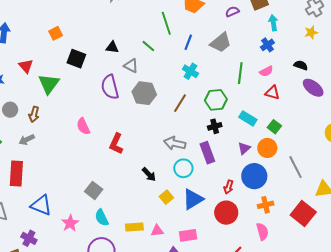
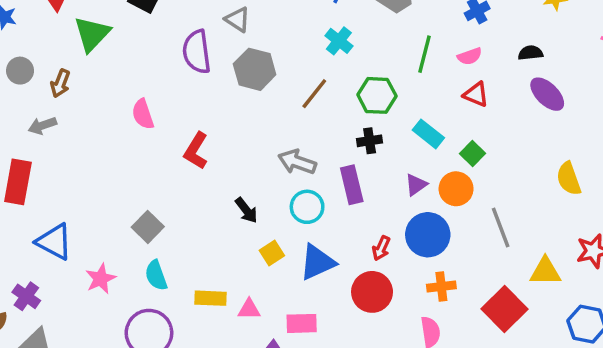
black semicircle: (301, 65) -> (530, 53), turned -32

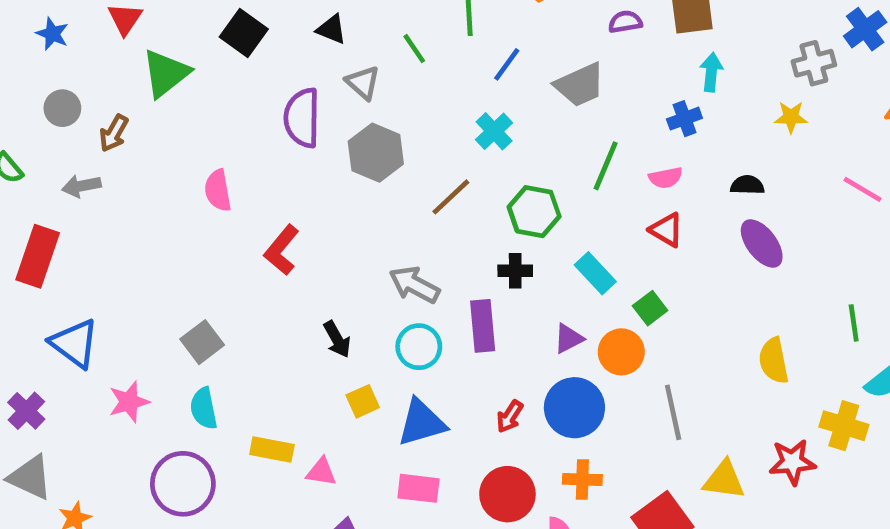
red circle: (372, 292) -> (507, 494), moved
pink rectangle: (302, 323) -> (418, 488), moved

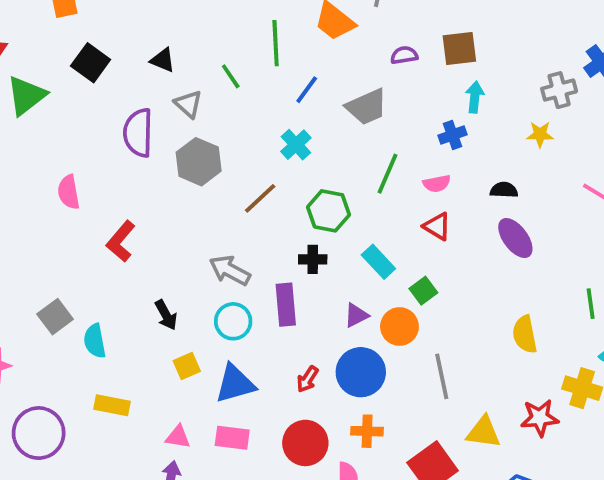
cyan semicircle: (204, 408) -> (95, 341), moved
pink triangle: (321, 472) -> (178, 437), moved

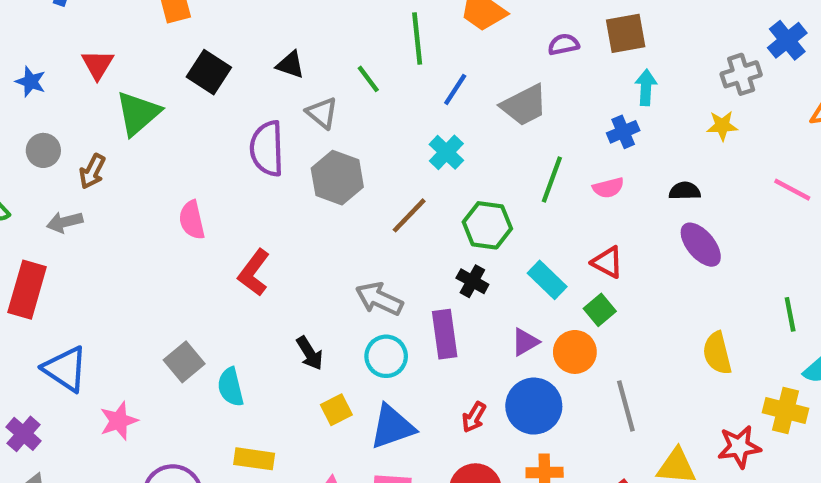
red triangle: (437, 226) -> (607, 262), moved
black cross: (313, 259) -> (472, 281), turned 32

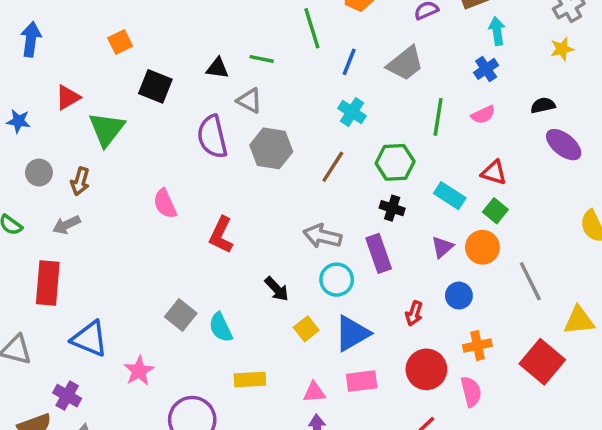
red triangle: (98, 64) -> (68, 97), turned 40
green line: (368, 79) -> (262, 59), moved, turned -30
blue circle: (534, 406) -> (459, 296), size x0.6

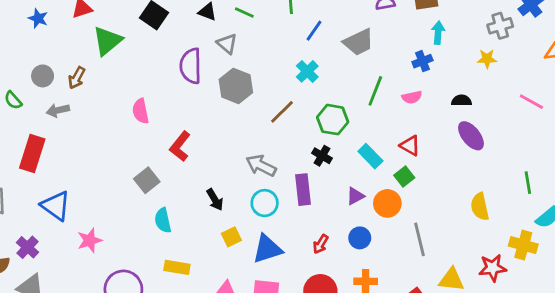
gray circle: (39, 173) -> (43, 76), moved
gray square: (181, 315) -> (147, 180), moved

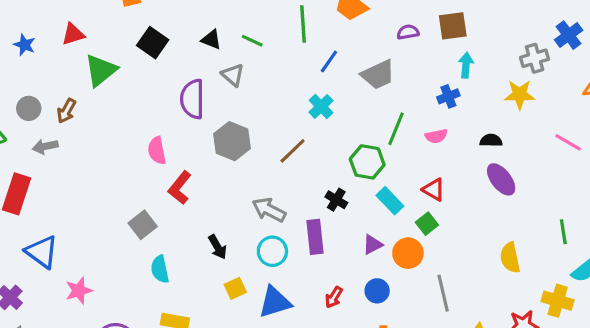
yellow star: (487, 59) -> (520, 95), size x1.4
gray hexagon: (236, 86) -> (232, 141), moved
pink semicircle: (141, 111) -> (157, 150), moved
green hexagon: (333, 120) -> (367, 162), moved

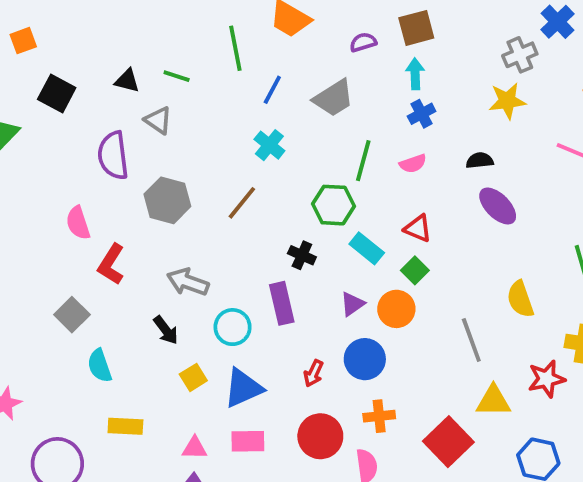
cyan arrow: (466, 65) -> (415, 74), moved
gray arrow: (269, 210) -> (188, 282), moved
blue circle: (377, 291) -> (365, 359), size x1.4
gray line: (443, 293) -> (471, 340), moved

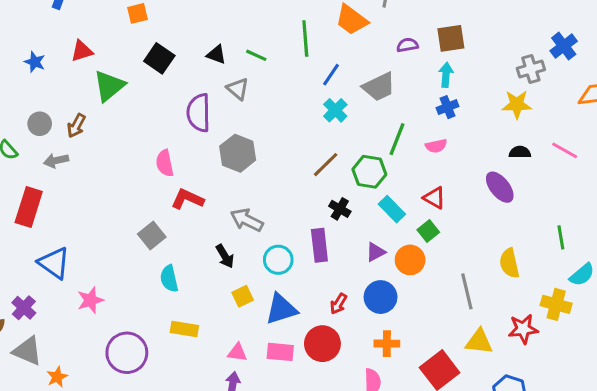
cyan cross: (269, 145) -> (335, 110), moved
black semicircle: (480, 161) -> (520, 152), moved
brown line: (242, 203) -> (326, 165), moved
red L-shape: (111, 264) -> (187, 199), turned 76
red circle: (320, 436) -> (322, 344), moved

